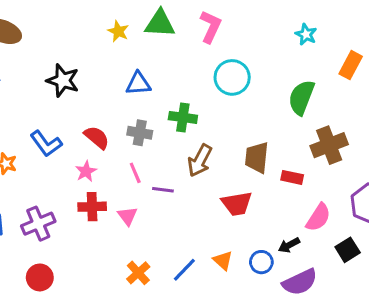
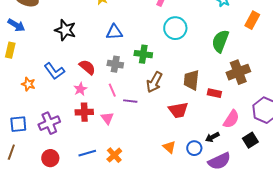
blue line: (184, 270) -> (87, 153), moved, turned 30

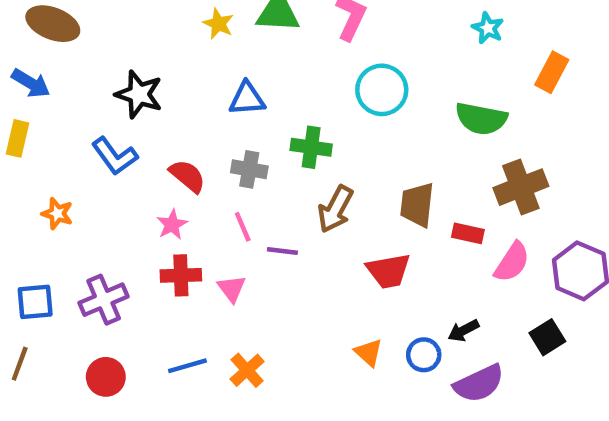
green semicircle: (220, 41) -> (481, 119), turned -100
blue L-shape: (54, 71) -> (115, 156), moved
pink semicircle: (231, 119) -> (512, 262), moved

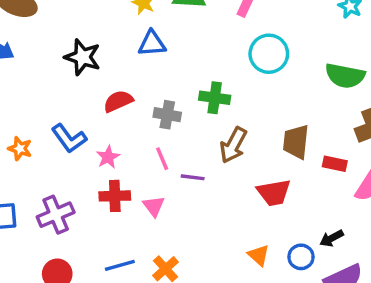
blue triangle: (247, 99) -> (152, 44), moved
blue L-shape: (115, 156) -> (69, 138), moved
red semicircle: (187, 176) -> (118, 101), moved, turned -64

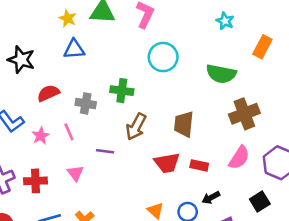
pink line: (162, 159) -> (69, 132), moved
red rectangle: (335, 164) -> (199, 165), moved
red cross: (115, 196) -> (35, 181), moved

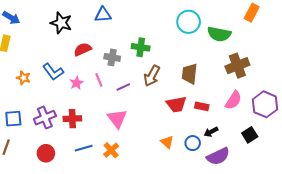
cyan circle: (163, 57) -> (189, 22), moved
purple line: (105, 151) -> (123, 87), moved, turned -32
pink triangle: (75, 173) -> (117, 119), moved, size x1.5

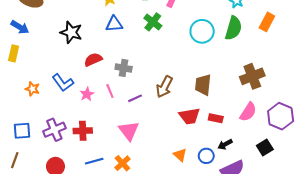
green semicircle: (219, 34) -> (233, 28), moved, turned -85
green cross: (141, 47) -> (153, 22), moved, turned 30

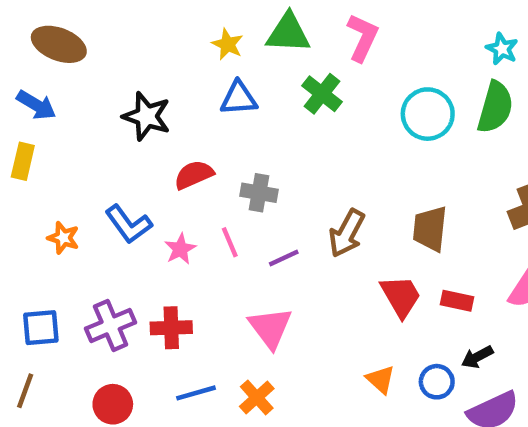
red trapezoid: (189, 116) -> (401, 296), turned -110

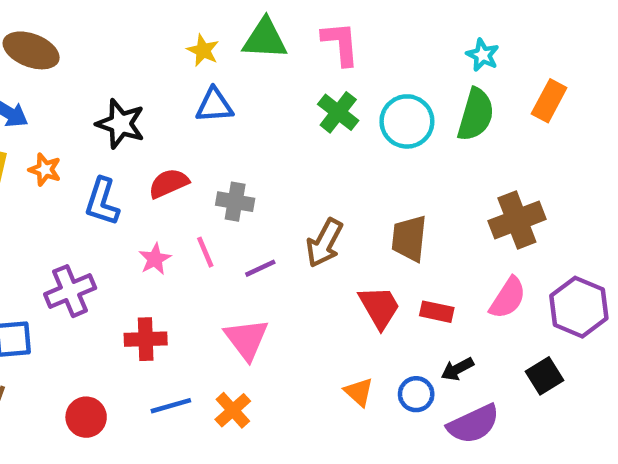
pink L-shape: (362, 38) -> (340, 44), turned -30
green cross: (322, 94) -> (338, 112), moved
blue L-shape: (129, 224) -> (102, 202), moved, turned 54
orange star: (63, 238) -> (45, 170), moved
purple cross: (111, 325) -> (70, 291), moved

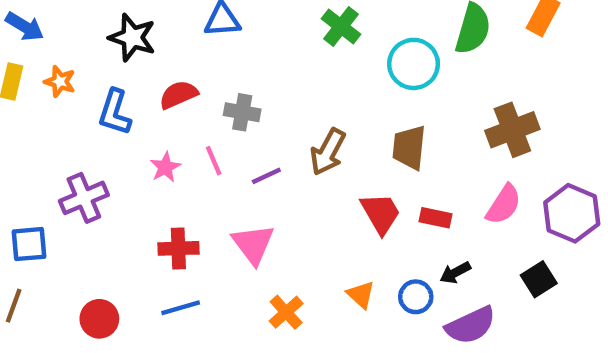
cyan circle: (407, 121) -> (414, 64), moved
red cross: (146, 339) -> (178, 248), moved
orange cross: (233, 410) -> (286, 312), moved

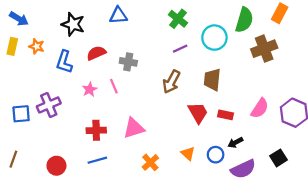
brown cross: (512, 130) -> (264, 49), moved
purple line: (266, 176) -> (180, 49), moved
blue square: (29, 244) -> (21, 114), moved
pink triangle: (253, 244) -> (134, 128), turned 50
black square: (539, 279) -> (279, 158), moved

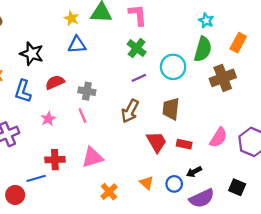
pink line: (114, 86) -> (82, 115), moved
black square: (279, 158) -> (237, 187), turned -35
blue line: (97, 160) -> (36, 178), moved

